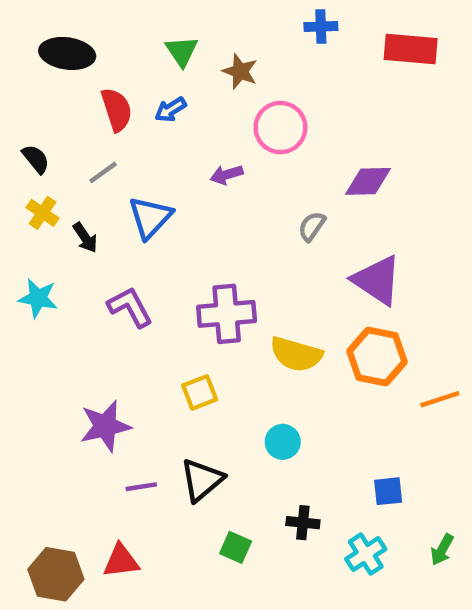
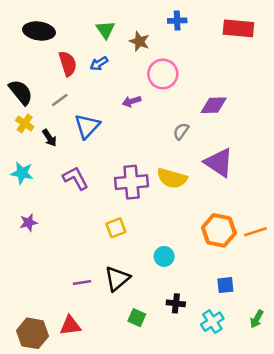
blue cross: (321, 27) -> (177, 21), moved
black semicircle: (36, 159) -> (21, 92), size x1.5
yellow semicircle: (296, 354) -> (172, 178), moved
orange hexagon: (377, 357) -> (219, 230), moved
purple star: (105, 426) -> (29, 223), moved, size x0.6

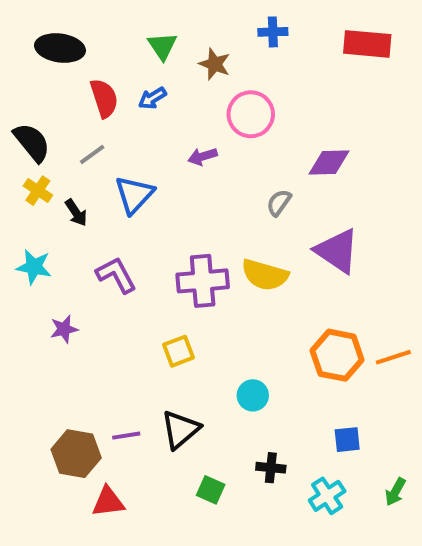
purple star: (29, 223) -> (64, 329), moved
brown hexagon: (32, 333) -> (76, 454), moved

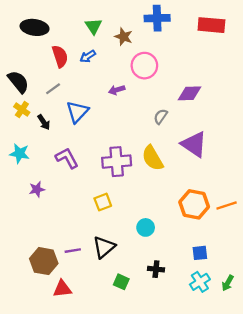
blue cross: (273, 32) -> (157, 18), size x1.5
yellow semicircle: (265, 275) -> (152, 158), turned 44
cyan cross: (327, 496) -> (200, 282), moved

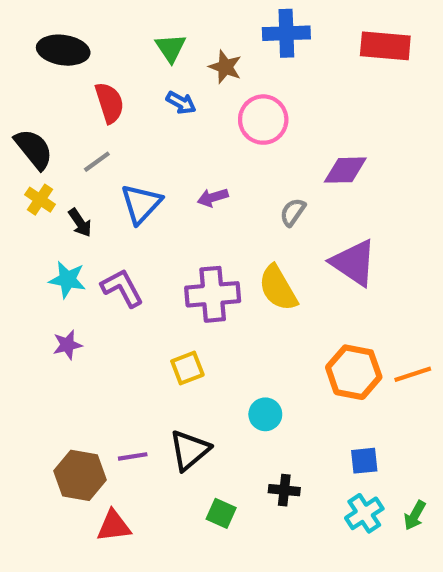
blue arrow: (88, 56) -> (181, 103), moved, turned -119
purple arrow: (117, 90) -> (213, 197), moved
cyan star: (19, 153) -> (67, 280), moved

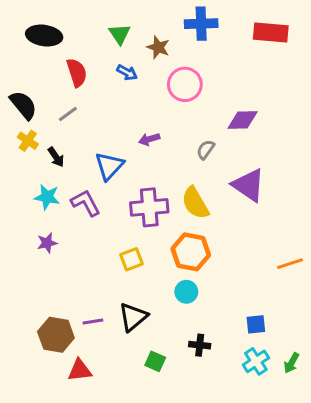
blue triangle: (141, 204) -> (109, 166), moved
orange hexagon: (354, 372) -> (191, 252), moved

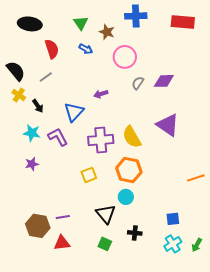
gray semicircle: (206, 150) -> (138, 83), moved
black triangle: (133, 317) -> (106, 214), moved, turned -30
red triangle: (80, 370) -> (62, 243), moved

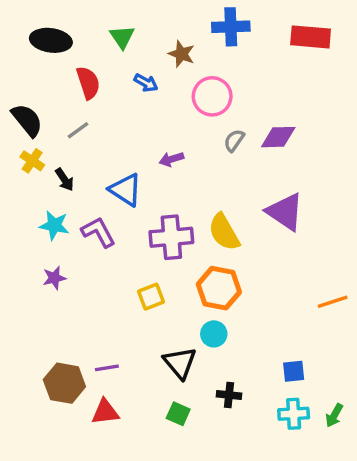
green triangle: (81, 23) -> (122, 37), moved
blue triangle: (74, 112) -> (126, 190), turned -40
cyan cross: (173, 244) -> (294, 414), turned 30

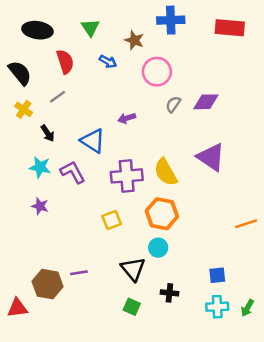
black semicircle: (27, 120) -> (20, 73), moved
yellow cross: (32, 161) -> (24, 109), moved
purple star: (54, 278) -> (40, 206), turned 30
red triangle: (105, 412) -> (17, 308), moved

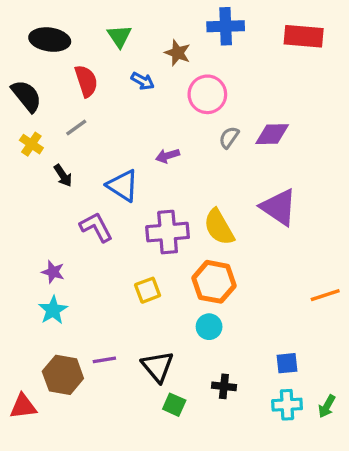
cyan star: (40, 167) -> (53, 310), moved, turned 30
black triangle: (133, 269) -> (158, 366), moved

